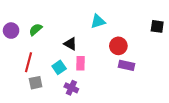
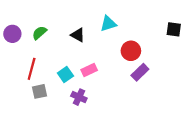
black triangle: (70, 44) -> (78, 35), moved
pink rectangle: (81, 63) -> (89, 70), turned 64
purple rectangle: (127, 65) -> (140, 72), turned -56

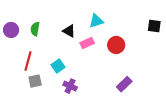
green semicircle: (39, 33) -> (35, 29), turned -40
pink rectangle: (89, 70) -> (87, 43), moved
purple rectangle: (140, 72) -> (124, 84), moved

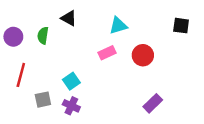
black square: (154, 26) -> (181, 26), moved
black triangle: (69, 31) -> (69, 18), moved
red line: (28, 61) -> (21, 75), moved
purple cross: (70, 86) -> (71, 106), moved

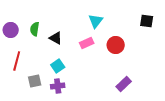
black triangle: (69, 18) -> (56, 38), moved
cyan triangle: (118, 26) -> (96, 21), turned -35
purple cross: (71, 106) -> (58, 86), turned -32

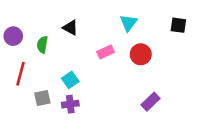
cyan triangle: (96, 21) -> (129, 23), moved
green semicircle: (35, 29) -> (42, 45), moved
black triangle: (56, 38) -> (70, 28), moved

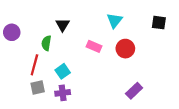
black triangle: (70, 28) -> (63, 25), turned 32
green semicircle: (42, 45) -> (46, 43), moved
pink rectangle: (106, 52) -> (94, 46), turned 48
red line: (21, 74) -> (34, 65), moved

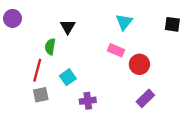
purple circle: (12, 32) -> (13, 18), moved
pink rectangle: (94, 46) -> (116, 50), moved
red circle: (125, 49) -> (139, 64), moved
purple cross: (63, 93) -> (88, 101), moved

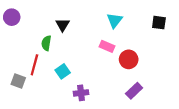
gray square: (41, 95) -> (18, 81), moved, turned 32

